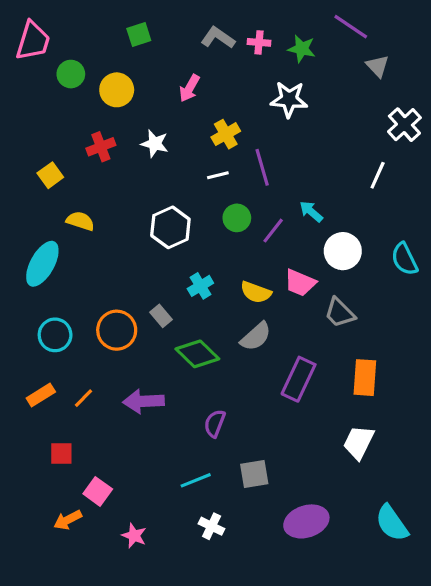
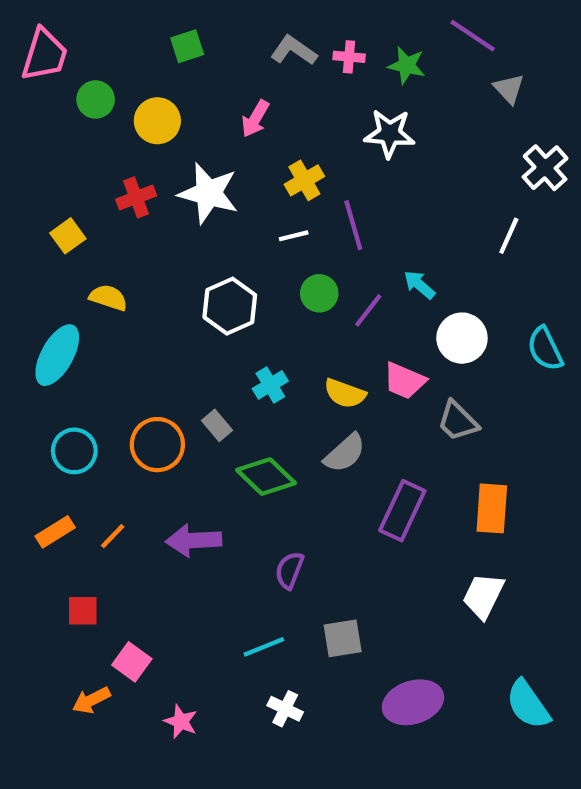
white star: (155, 144) -> (208, 193), size x1.6

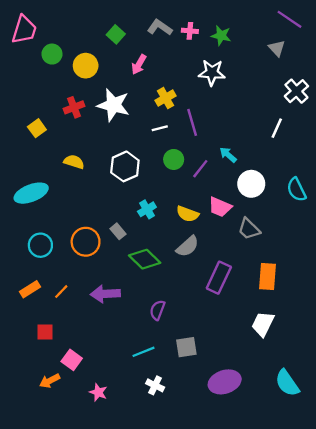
purple line: (473, 36) -> (289, 19), moved
green square: (187, 46) -> (116, 34), moved, turned -30
yellow semicircle: (108, 298) -> (74, 162), moved
cyan ellipse: (57, 355) -> (31, 193), turned 40

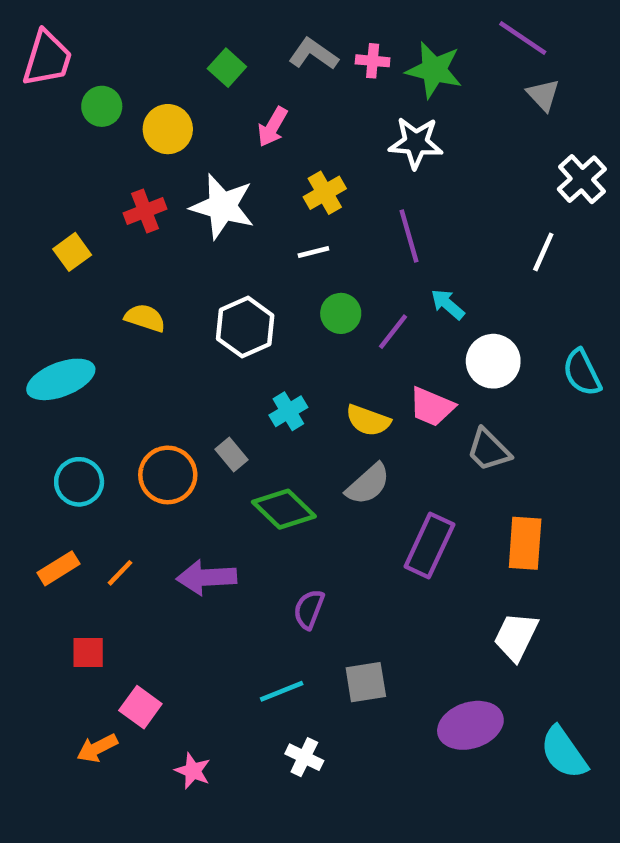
purple line: (289, 19) -> (523, 38), moved
green star: (221, 36) -> (434, 70), size x1.4
purple line: (192, 122) -> (409, 236), moved
purple ellipse: (225, 382) -> (470, 725), moved

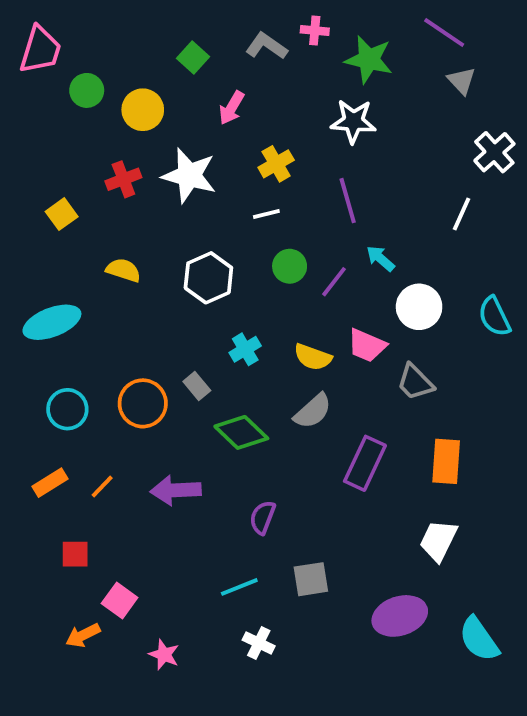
pink cross: (373, 61) -> (315, 31), moved

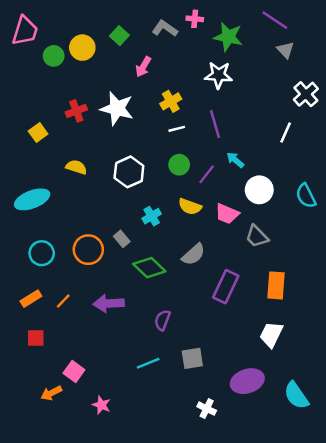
yellow circle: (143, 110) -> (82, 48), moved
white line: (266, 214) -> (177, 129), moved
yellow semicircle: (313, 357) -> (190, 207), moved
red square: (75, 554) -> (36, 338), moved
white cross: (259, 643) -> (207, 409), moved

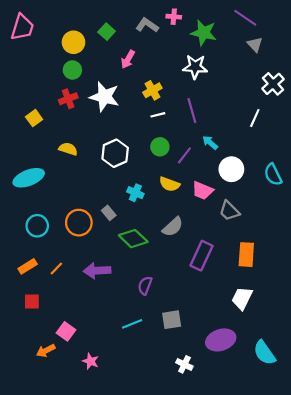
green circle: (54, 56) -> (72, 70), moved
cyan cross: (152, 216) -> (135, 193), turned -35

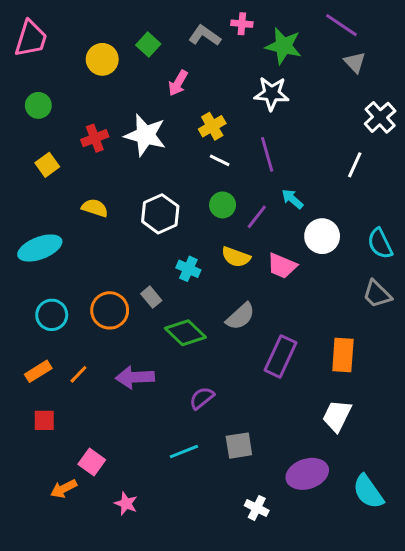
green circle: (72, 70) -> (38, 105), moved
white line: (158, 115) -> (220, 160), turned 40
gray trapezoid: (229, 211) -> (377, 294), moved
purple semicircle: (145, 286) -> (202, 398), turned 30

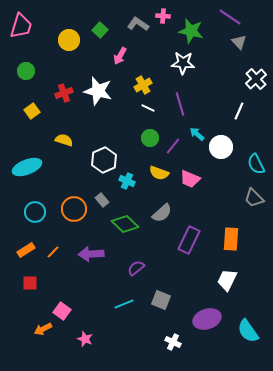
white hexagon: (160, 214) -> (104, 160), moved
white circle: (322, 236) -> (221, 147), moved
gray square: (239, 446) -> (161, 300), turned 30

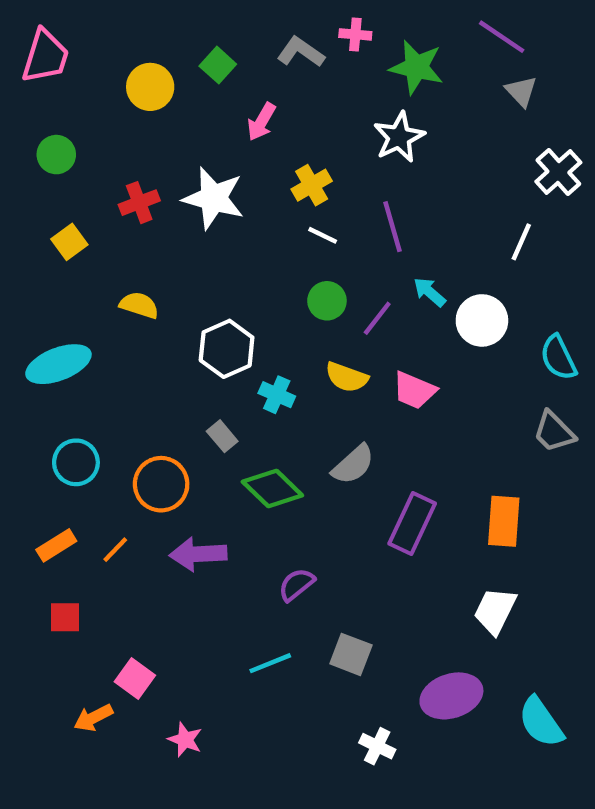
white star: (183, 63) -> (399, 137), turned -30
orange circle: (74, 209) -> (161, 484), moved

